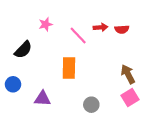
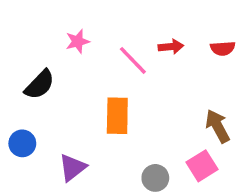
red semicircle: (122, 29) -> (223, 48), moved
pink square: (130, 98) -> (202, 166), moved
purple triangle: (43, 99) -> (72, 168), turned -42

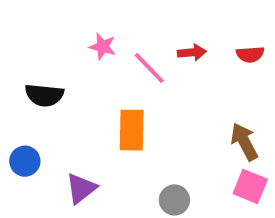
pink star: (78, 41) -> (103, 47), moved, turned 30
black semicircle: (40, 85) -> (44, 95), turned 52
pink square: (202, 166) -> (250, 186), moved, turned -36

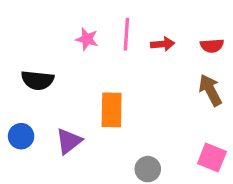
pink line: (149, 68) -> (126, 34), moved, turned 48
brown arrow: (244, 142) -> (210, 90), moved
purple triangle: (81, 188) -> (69, 141), moved

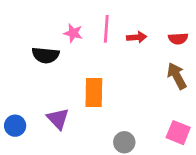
black semicircle: (38, 80) -> (45, 55), moved
blue circle: (21, 136) -> (15, 126), moved
purple triangle: (69, 141) -> (58, 119), turned -35

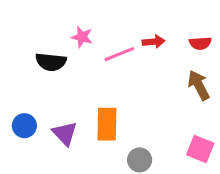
pink line: (106, 29) -> (119, 54), moved, turned 64
orange rectangle: (94, 92) -> (107, 124), moved
blue circle: (15, 126) -> (24, 126), moved

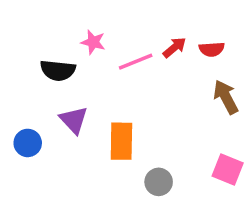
red arrow: (154, 42) -> (175, 47), turned -35
red semicircle: (200, 43) -> (212, 49), moved
purple triangle: (65, 133) -> (74, 120), moved

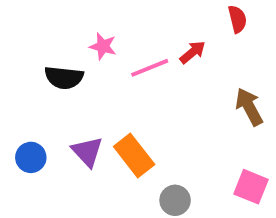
red semicircle: (212, 49) -> (237, 19), moved, turned -100
purple triangle: (74, 120) -> (87, 152), moved
orange rectangle: (121, 141) -> (134, 155), turned -39

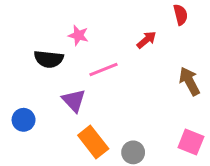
pink line: (150, 68) -> (104, 69), moved
purple triangle: (87, 152) -> (74, 101), moved
orange rectangle: (134, 155) -> (93, 142), moved

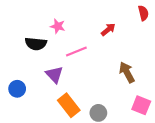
red semicircle: (181, 15) -> (143, 13), moved
brown arrow: (189, 81) -> (127, 72), moved

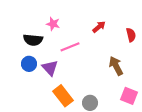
red semicircle: (143, 13) -> (131, 35), moved
blue circle: (17, 89) -> (29, 64), moved

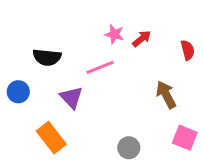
pink star: (53, 24) -> (114, 34), moved
blue circle: (29, 64) -> (18, 92), moved
orange rectangle: (63, 96) -> (51, 138), moved

